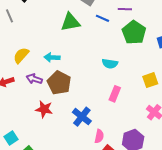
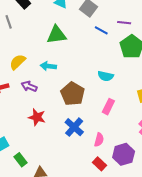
green triangle: (70, 22) -> (57, 35), moved
brown pentagon: (59, 83) -> (73, 94), moved
pink semicircle: (99, 136) -> (99, 140), moved

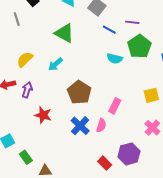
green triangle: (57, 35) -> (64, 33), turned 35
cyan arrow: (48, 66) -> (55, 64), turned -49
cyan semicircle: (106, 76) -> (115, 58), moved
purple arrow: (29, 86) -> (27, 90), moved, turned 84
pink semicircle: (99, 140) -> (101, 125), moved

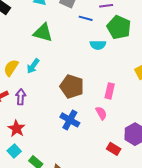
cyan arrow: (55, 64) -> (33, 66), moved
red star: (43, 115) -> (16, 129), moved, turned 30
pink semicircle: (101, 125) -> (101, 113), turned -32
blue cross: (80, 126) -> (70, 120), moved

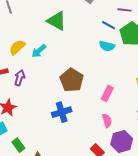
blue line: (86, 18) -> (108, 25), moved
pink semicircle: (101, 113) -> (107, 121), moved
blue cross: (70, 120) -> (62, 112), turned 30

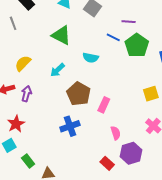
cyan semicircle: (107, 46) -> (91, 58), moved
cyan arrow: (39, 51) -> (57, 70), moved
pink rectangle: (107, 93) -> (104, 105), moved

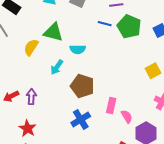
cyan semicircle: (91, 58) -> (78, 49), moved
yellow semicircle: (23, 63) -> (31, 47), moved
pink rectangle: (104, 105) -> (111, 105), moved

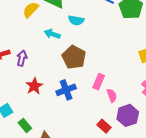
cyan arrow: (57, 67) -> (52, 34), turned 63
red star: (27, 128) -> (34, 86), moved

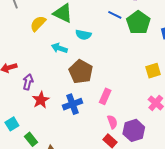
purple arrow: (22, 58) -> (28, 82), moved
pink semicircle: (112, 96) -> (112, 122), moved

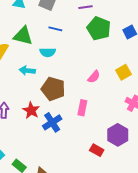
blue line: (115, 15) -> (55, 29), moved
red star: (41, 100) -> (31, 110), moved
pink semicircle: (112, 122) -> (94, 77), moved, turned 72

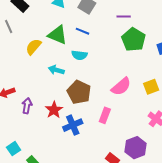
blue line: (55, 29) -> (83, 31), moved
pink semicircle: (94, 77) -> (121, 86), size x1.5

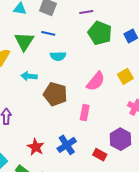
green triangle: (58, 35) -> (24, 41), turned 50
cyan semicircle: (79, 55) -> (58, 56), moved
red star: (54, 110) -> (36, 147), moved
blue cross: (73, 125) -> (67, 145), moved

